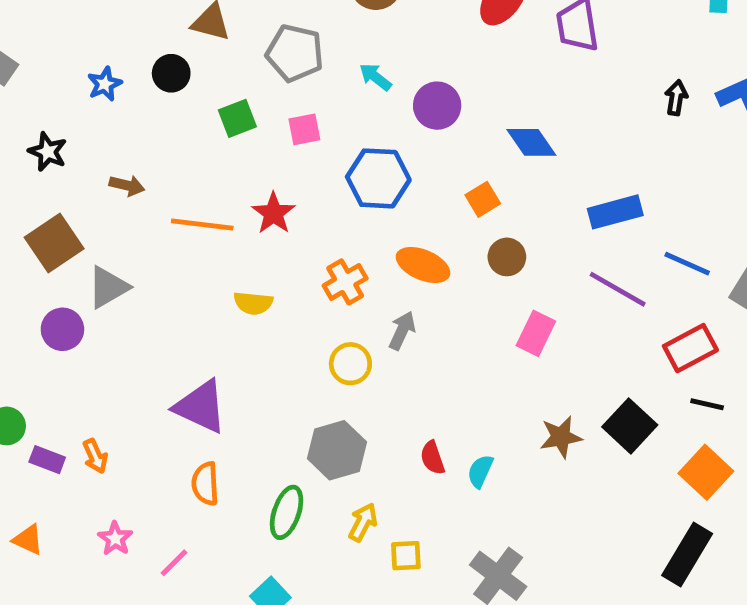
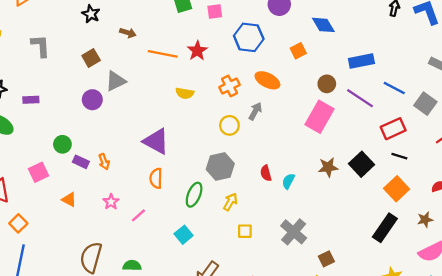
brown square: (54, 243) -> (91, 58), size x0.7
brown circle: (507, 257) -> (327, 84), moved
pink rectangle: (536, 333) -> (319, 117), size x1.5
yellow square: (406, 556) -> (245, 231), moved

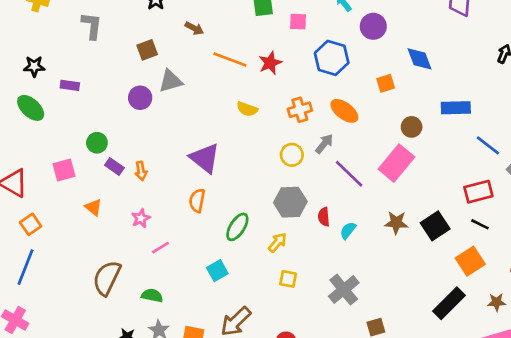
purple line: (360, 98) -> (349, 174), moved
gray hexagon: (220, 167) -> (290, 202), moved
pink line: (138, 215) -> (160, 248), moved

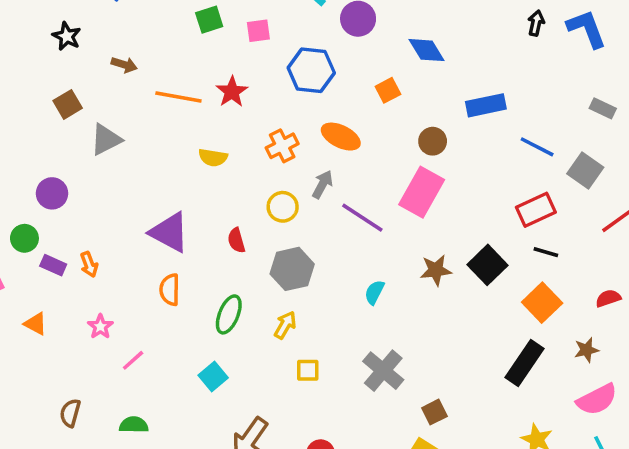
purple circle: (140, 98) -> (52, 193), moved
red semicircle: (324, 217) -> (236, 240), moved
brown semicircle: (107, 278) -> (70, 413), size x0.6

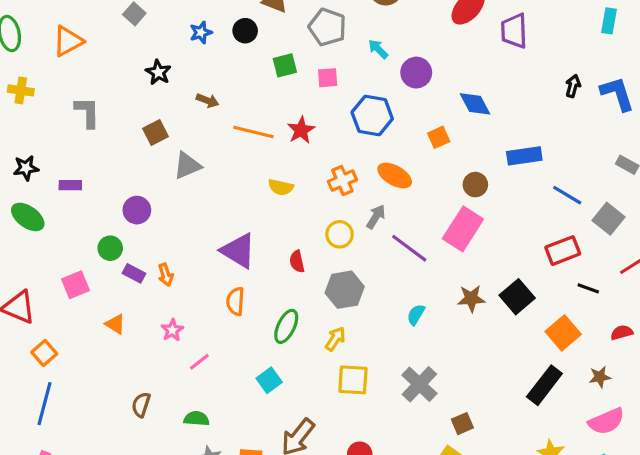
black line: (546, 252) -> (588, 288), moved
yellow square: (308, 370) -> (353, 380), size x1.5

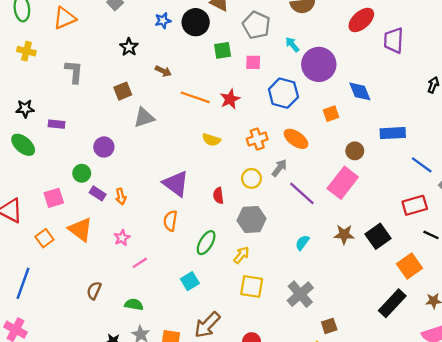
black circle: (245, 31) -> (196, 22), size x1.5
purple circle: (416, 73) -> (319, 64), size x1.5
orange triangle: (115, 324) -> (80, 229), size x1.6
orange square: (44, 353) -> (44, 238), moved

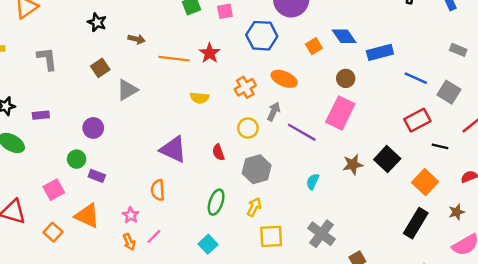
blue diamond: (360, 91) -> (344, 36), moved
orange arrow: (121, 197) -> (129, 242), moved
orange semicircle: (170, 221) -> (158, 190), moved

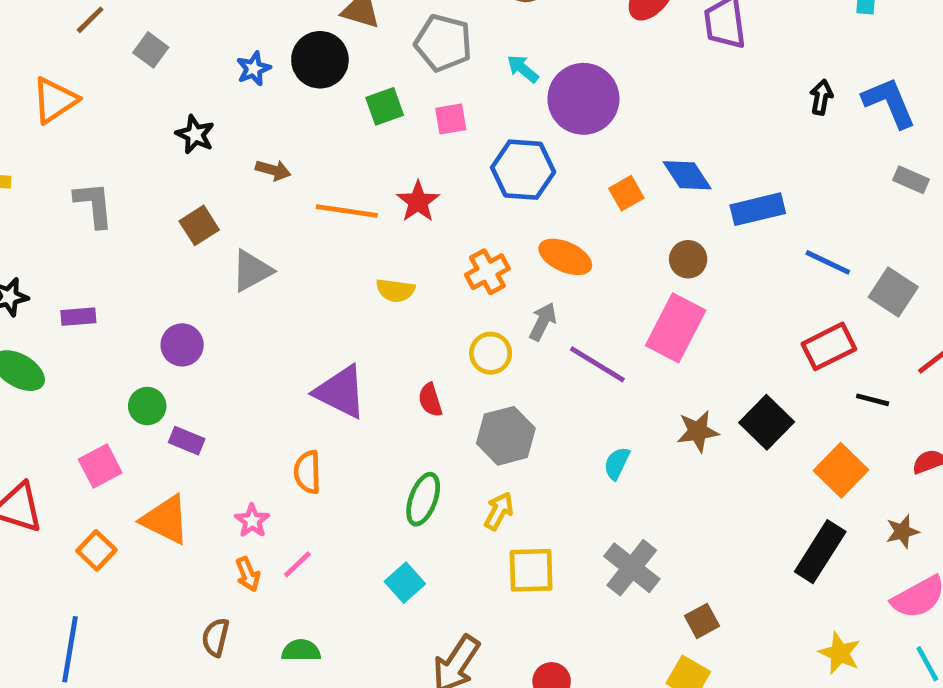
gray rectangle: (458, 50) -> (911, 180), moved

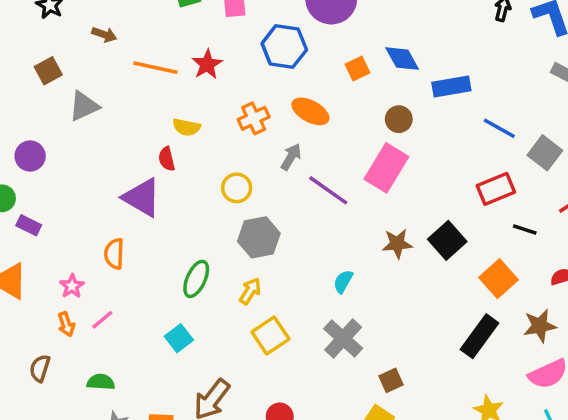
yellow circle: (491, 353) -> (237, 188), moved
red semicircle: (430, 400) -> (167, 159), moved
cyan semicircle: (617, 463) -> (343, 281), moved
brown star: (902, 532) -> (540, 326), size x1.4
yellow square: (531, 570) -> (270, 335), turned -36

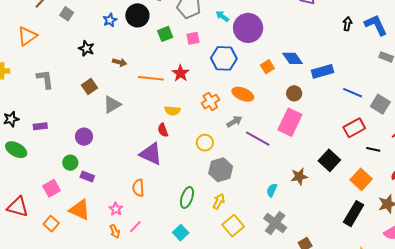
gray arrow: (291, 157) -> (234, 122), turned 35
brown star: (397, 244) -> (299, 176), moved

